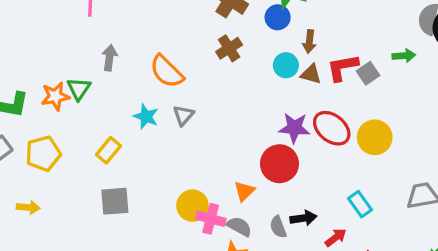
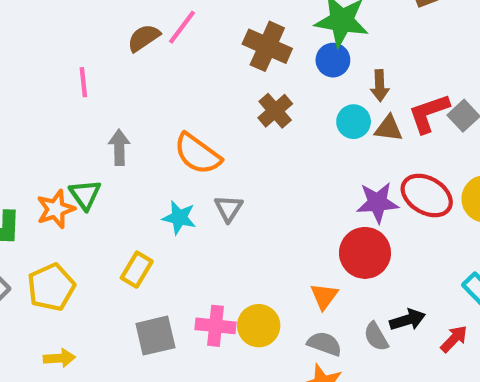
yellow arrow: (28, 207) -> (59, 358), moved
pink cross: (211, 219) -> (215, 326), moved

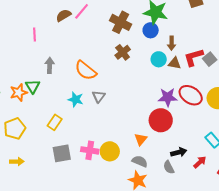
gray semicircle: (376, 337) -> (169, 167), moved

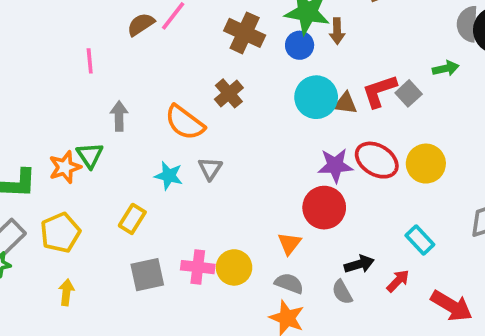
brown arrow: (172, 43) -> (337, 31), moved
brown cross: (123, 52) -> (229, 93), moved
cyan circle: (159, 59) -> (316, 97), size x1.5
yellow arrow: (17, 162) -> (66, 292), turned -80

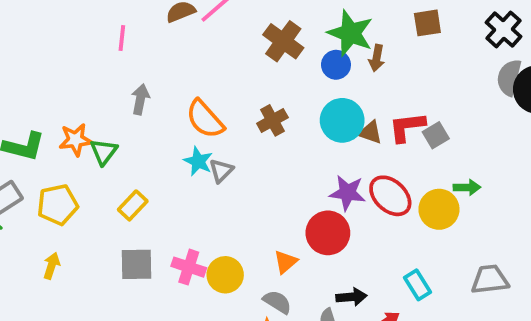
green arrow: (446, 68) -> (467, 187), moved
brown cross: (229, 93) -> (272, 120), moved
green triangle: (90, 155) -> (104, 152), moved
cyan star: (169, 176) -> (198, 161), moved

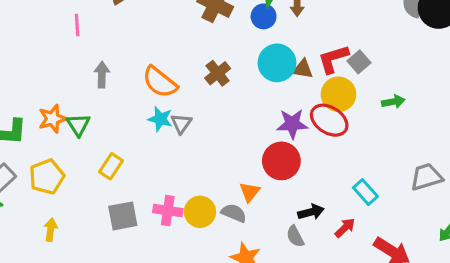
yellow circle: (439, 209) -> (338, 94), moved
gray semicircle: (277, 302) -> (234, 213), moved

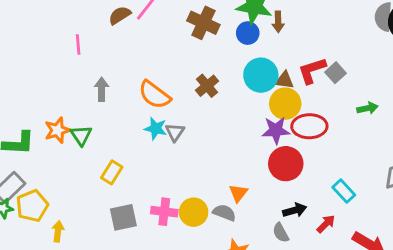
yellow circle: (338, 94) -> (285, 104), moved
red ellipse: (329, 120) -> (309, 126), turned -32
red circle: (281, 161) -> (286, 164), moved
yellow pentagon: (47, 177) -> (32, 206), moved

